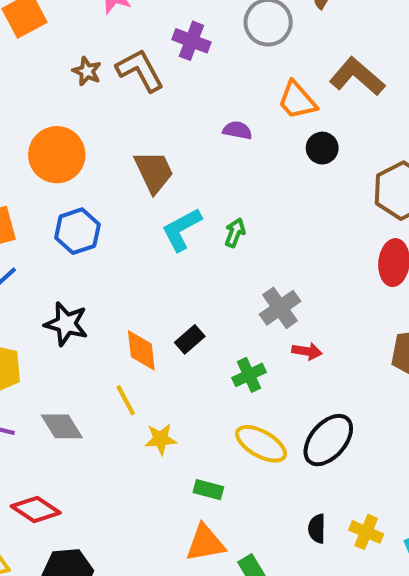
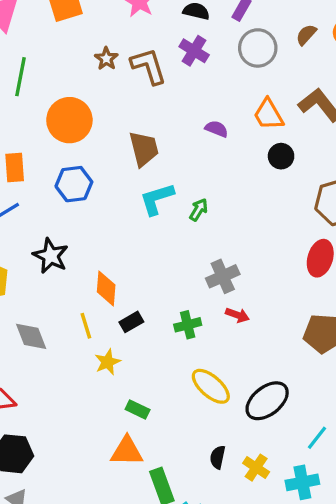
black rectangle: (190, 339) -> (131, 322), moved
yellow star: (161, 439) -> (108, 362), turned -30
black ellipse: (328, 440) -> (267, 401), moved
yellow ellipse: (261, 444) -> (211, 386), moved

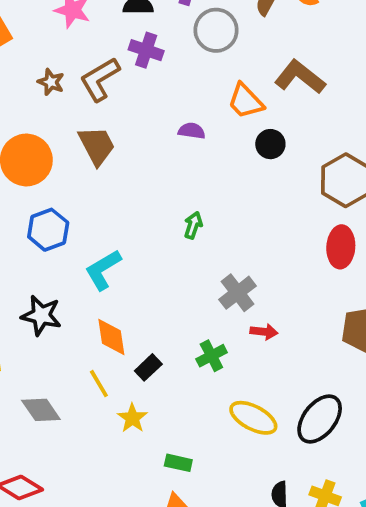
brown L-shape: (149, 66) -> (100, 79), turned -90
brown trapezoid: (144, 149) -> (97, 146), moved
cyan L-shape: (157, 199) -> (103, 270), moved

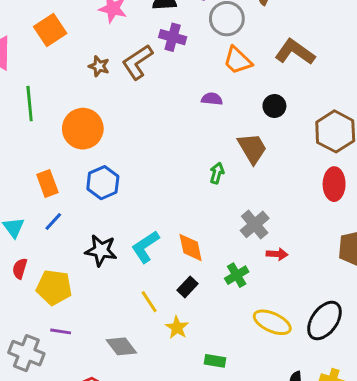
orange trapezoid: (246, 101) -> (238, 60), moved
brown trapezoid: (97, 146) -> (252, 148), moved
cyan L-shape: (103, 270) -> (145, 247), moved
orange diamond: (111, 337) -> (191, 248), moved
gray diamond: (41, 410) -> (121, 346), moved

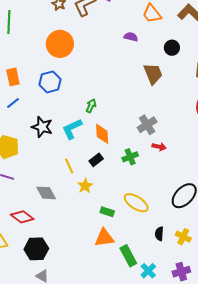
orange circle: (83, 129) -> (60, 44), moved
green arrow: (217, 173) -> (91, 106), moved
yellow ellipse: (272, 322) -> (136, 203), moved

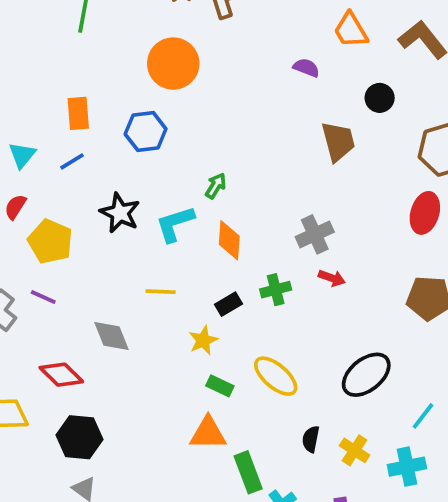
black rectangle: (96, 160) -> (229, 304), moved
yellow line: (69, 166) -> (161, 292), turned -70
yellow star: (85, 186) -> (203, 340), moved

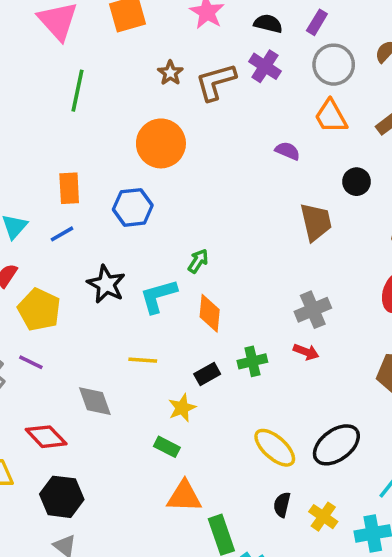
gray cross: (315, 234) -> (313, 310), moved
yellow ellipse: (276, 376) -> (275, 448), moved
green rectangle: (220, 386) -> (167, 447), moved

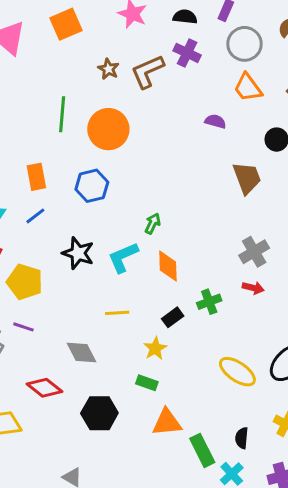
green line: (77, 91) -> (62, 114), moved
black hexagon: (62, 497) -> (99, 413), moved
black semicircle: (282, 505) -> (242, 438), moved

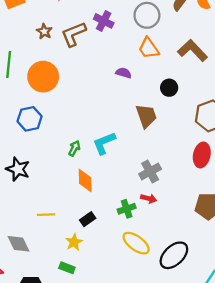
cyan L-shape: (123, 257) -> (104, 143), moved
green cross: (209, 302) -> (127, 209), moved
yellow ellipse: (237, 372) -> (136, 243), moved

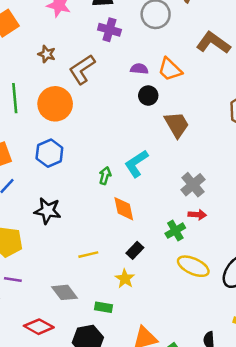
brown L-shape: (74, 34) -> (82, 69), moved
orange trapezoid: (149, 48) -> (170, 69), moved
purple semicircle: (124, 73) -> (139, 69), moved
black circle: (169, 88) -> (148, 96), moved
green rectangle: (67, 268) -> (104, 307), moved

